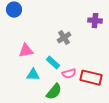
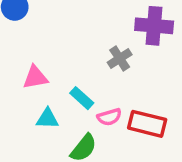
purple cross: (95, 21) -> (154, 26), size x1.5
gray cross: (64, 38) -> (120, 58), moved

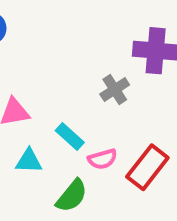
red rectangle: (147, 124) -> (147, 167), turned -66

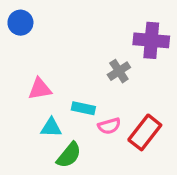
cyan rectangle: (70, 137) -> (83, 108), turned -30
green semicircle: (72, 196) -> (69, 155), moved

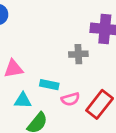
gray cross: (119, 71) -> (78, 54), turned 30

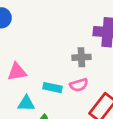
pink semicircle: (70, 99) -> (79, 85), moved

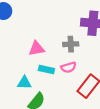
pink triangle: (17, 72) -> (36, 49), moved

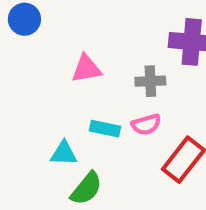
pink triangle: (36, 49) -> (86, 69), moved

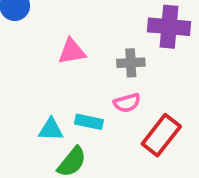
cyan rectangle: (105, 129) -> (89, 122), moved

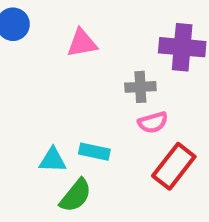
pink triangle: (72, 51) -> (82, 43), moved
pink semicircle: (127, 103) -> (153, 122), moved

